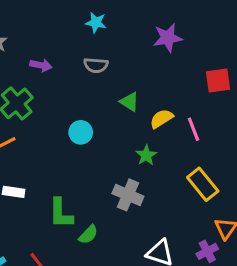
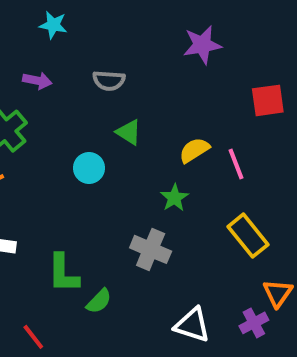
cyan star: (96, 23) -> (53, 25), moved
green triangle: (129, 102) -> (129, 132), moved

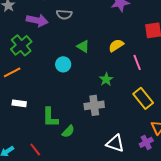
purple arrow: (37, 81) -> (37, 20), size x1.5
gray semicircle: (109, 81) -> (64, 14), moved
yellow semicircle: (194, 150) -> (116, 45), moved
gray cross: (151, 249) -> (94, 105), turned -30

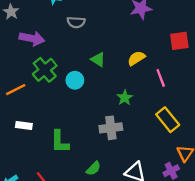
purple arrow: (37, 20) -> (32, 38), moved
green cross: (21, 45) -> (45, 70), moved
green semicircle: (68, 131) -> (93, 168), moved

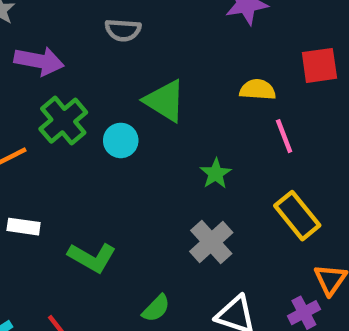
yellow semicircle: (136, 58) -> (258, 90), moved, turned 36
green triangle: (98, 59) -> (165, 101), size x1.5
gray cross: (111, 128) -> (211, 242), moved, turned -35
green L-shape: (60, 142) -> (92, 257), turned -60

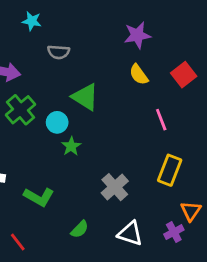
red square: (319, 65) -> (184, 75), turned -30
yellow semicircle: (258, 90) -> (139, 75), moved, turned -130
green star: (216, 174) -> (71, 146), moved
yellow rectangle: (297, 216) -> (170, 170), turned 60

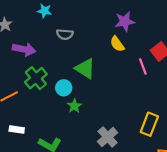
yellow semicircle: (139, 75) -> (117, 44), moved
pink line: (161, 120) -> (143, 66), moved

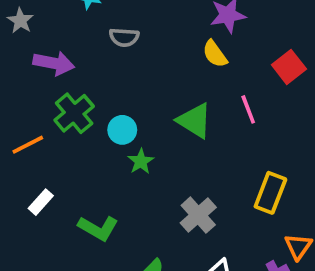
pink line: (143, 66) -> (248, 109), moved
green triangle: (85, 69) -> (194, 121), moved
white rectangle: (17, 130) -> (41, 202), turned -56

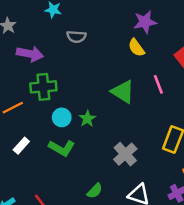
green cross: (74, 113) -> (43, 87), turned 35
cyan circle: (122, 130) -> (62, 117), moved
green L-shape: (98, 228) -> (62, 148), moved

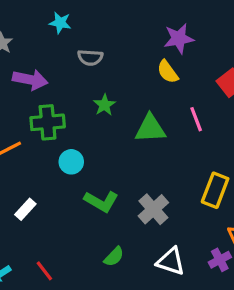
green triangle: (123, 92) -> (150, 129), turned -35
green star: (87, 119) -> (104, 105), moved
white rectangle: (21, 146) -> (25, 209), moved
green L-shape: (62, 148) -> (101, 201), moved

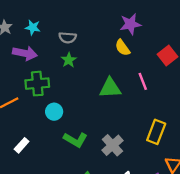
cyan star: (60, 23) -> (33, 27), moved
green star: (104, 105) -> (69, 60), moved

